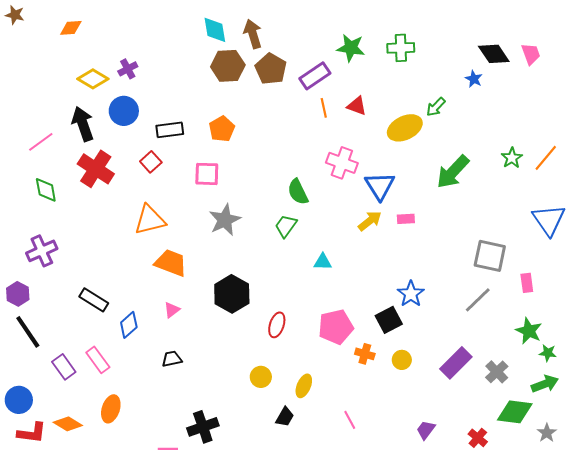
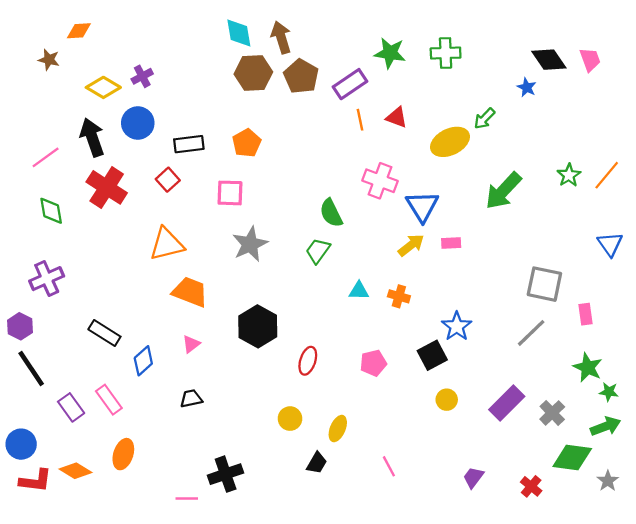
brown star: (15, 15) -> (49, 60), moved
blue triangle: (549, 220) -> (610, 244), size x0.7
pink pentagon: (336, 327) -> (373, 363), size x0.7
orange cross: (365, 354) -> (399, 296), moved

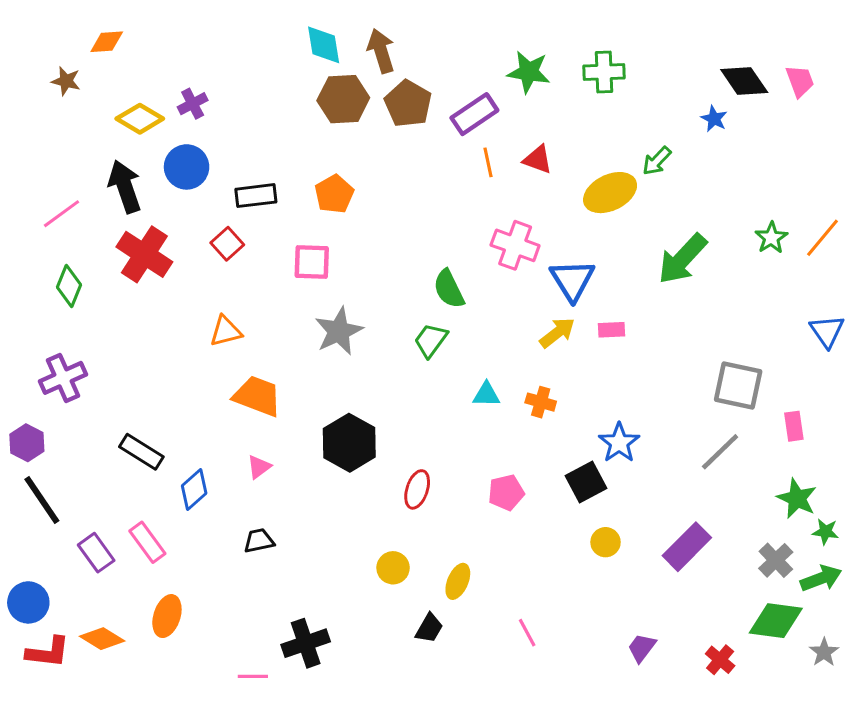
green diamond: (51, 211) -> (69, 286), turned 32
orange triangle: (167, 244) -> (226, 331), size x0.7
gray cross: (552, 413) -> (776, 560), moved

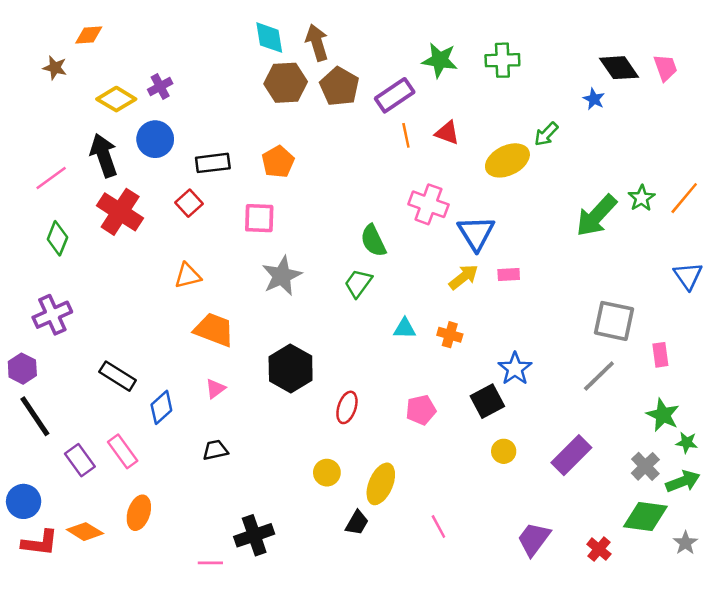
green arrow: (682, 259) -> (596, 216), moved
yellow ellipse: (458, 581) -> (381, 484), size x1.4
purple trapezoid: (642, 648) -> (534, 539), size x1.4

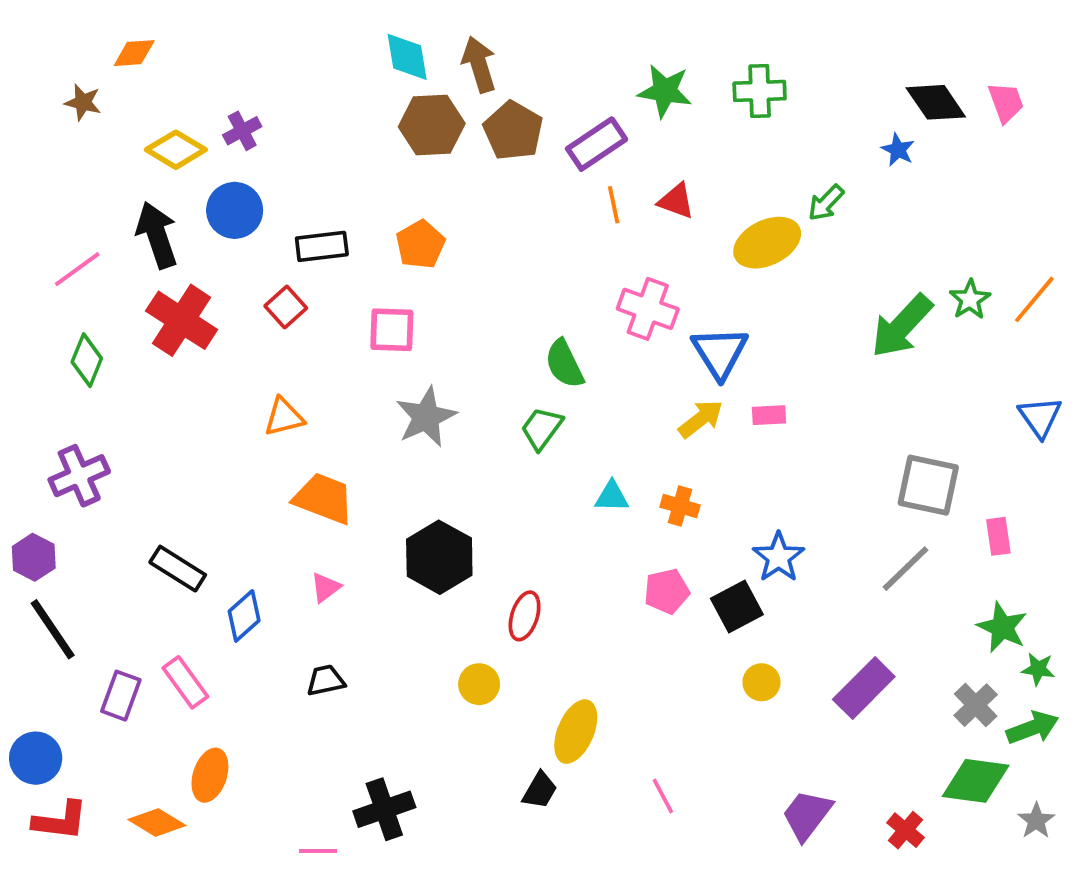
pink pentagon: (421, 410) -> (667, 591), moved
purple rectangle: (80, 460) -> (121, 696), turned 56
yellow circle: (327, 473) -> (479, 684), moved
orange diamond: (85, 532) -> (157, 823), moved

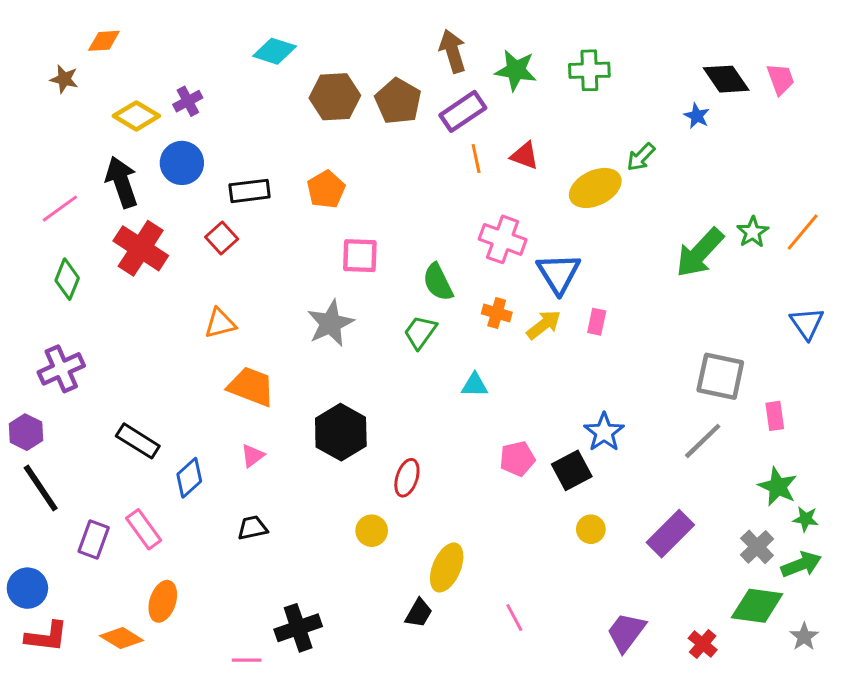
cyan diamond: (407, 57) -> (275, 51), moved, turned -63
brown arrow: (479, 64) -> (453, 51), moved
pink square: (392, 330) -> (360, 256), moved
pink rectangle: (769, 415) -> (597, 322), turned -75
orange cross: (680, 506) -> (497, 313), moved

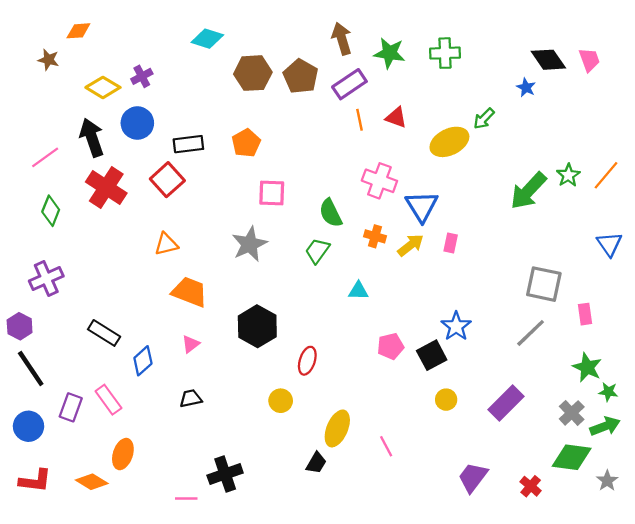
red square: (222, 238) -> (167, 180), size x1.4
blue circle: (27, 588) -> (28, 426), moved
pink line: (514, 617) -> (386, 446), moved

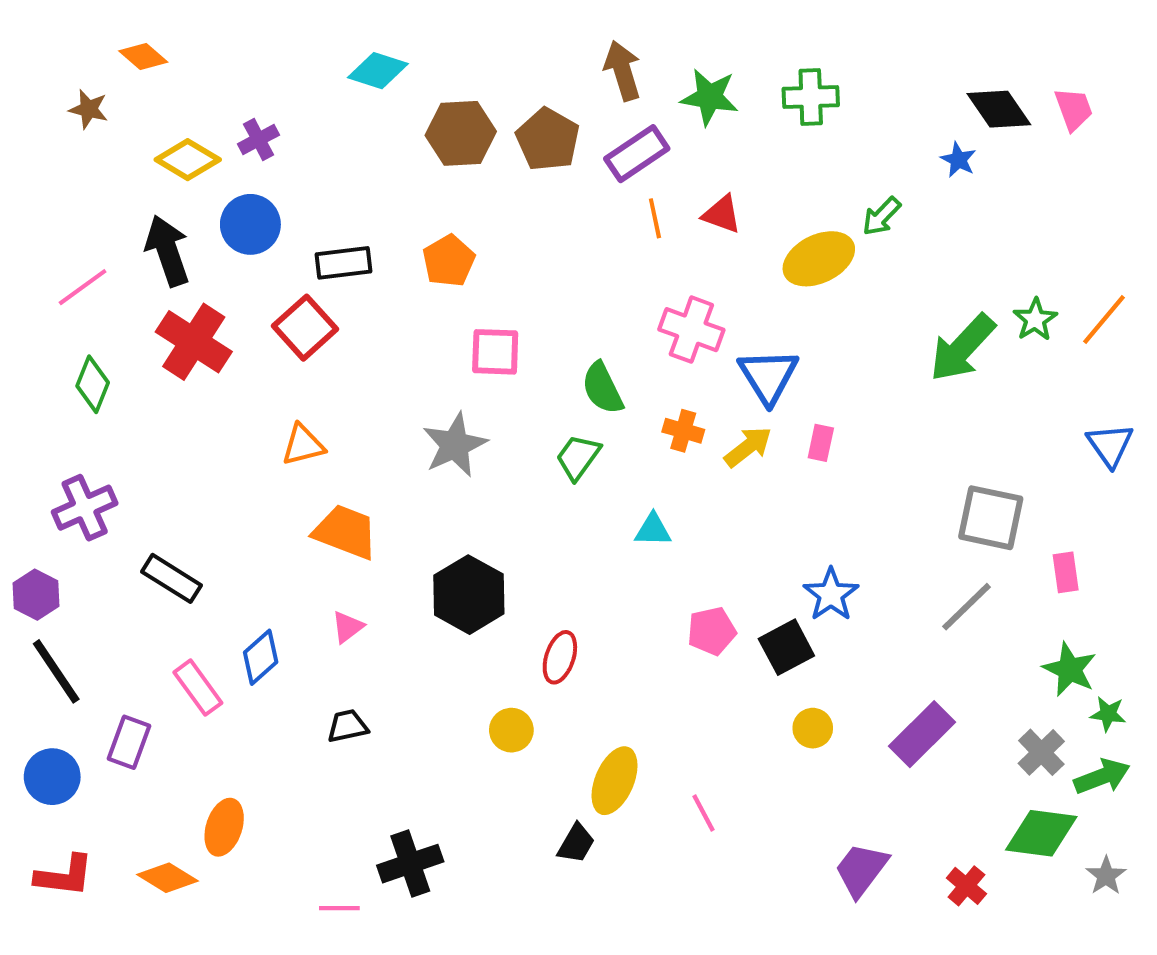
orange diamond: (78, 31) -> (143, 57), turned 45
black rectangle: (104, 333) -> (172, 578), moved
pink rectangle: (108, 400) -> (198, 688), moved

